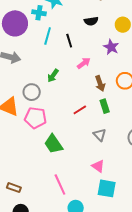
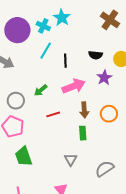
black semicircle: (91, 21) -> (96, 55), moved
pink arrow: (84, 63) -> (74, 86), size x1.6
red line: (80, 110) -> (53, 114), moved

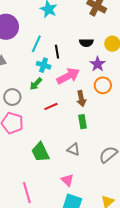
cyan cross: (43, 26) -> (44, 65), moved
orange circle: (109, 114) -> (103, 85), moved
green trapezoid: (24, 156) -> (40, 152), moved
gray triangle: (71, 160) -> (73, 149), turned -32

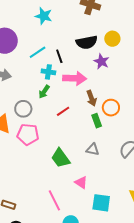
black semicircle: (86, 43) -> (87, 42), size x1.5
cyan line: (36, 44) -> (38, 52), turned 42
pink arrow: (68, 76) -> (75, 78), turned 40
orange circle: (103, 85) -> (111, 108), moved
pink triangle: (67, 180) -> (81, 182), moved

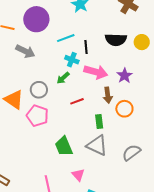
purple star: (101, 61) -> (125, 76), moved
green rectangle: (97, 121) -> (99, 121), moved
gray triangle: (93, 150) -> (97, 145), size x1.6

